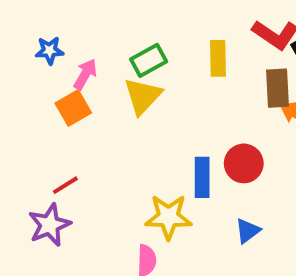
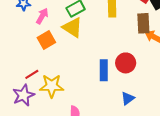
yellow triangle: (143, 96) -> (72, 27), turned -40
orange square: (73, 108) -> (46, 40), moved
yellow star: (168, 217) -> (52, 86), moved

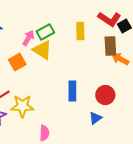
pink arrow: (42, 16) -> (28, 38), moved
red circle: (126, 63) -> (105, 95), moved

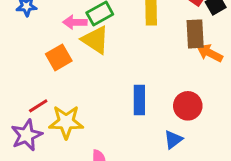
pink arrow: (28, 38) -> (75, 22), turned -119

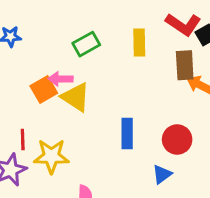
pink arrow: (75, 22) -> (61, 79), moved
yellow triangle: (95, 40) -> (76, 97), moved
red line: (38, 106) -> (23, 139), turned -60

